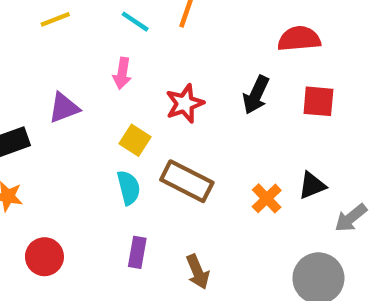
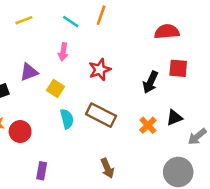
black arrow: (256, 95) -> (150, 82), moved
yellow square: (135, 140) -> (56, 89), moved
purple rectangle: (137, 252) -> (42, 171), moved
red circle: (44, 257) -> (20, 132), moved

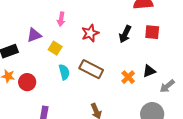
black arrow: (150, 82) -> (125, 34), moved

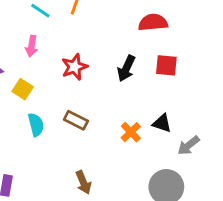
brown rectangle: (91, 69) -> (76, 120), size x0.7
black triangle: (149, 71) -> (162, 123), turned 40

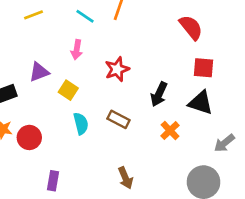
red semicircle: (153, 22) -> (191, 27), turned 56
black arrow: (126, 68) -> (159, 94), moved
black triangle: (162, 123) -> (201, 103), moved, size x1.4

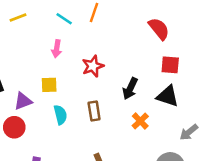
purple triangle: (39, 72) -> (23, 101), moved
yellow square: (68, 90) -> (49, 85), turned -35
brown rectangle: (118, 119) -> (94, 111), turned 54

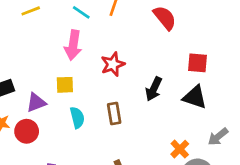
red semicircle: (159, 29) -> (165, 18), moved
pink arrow: (57, 49) -> (73, 45), size x1.5
orange cross: (140, 121) -> (180, 149), moved

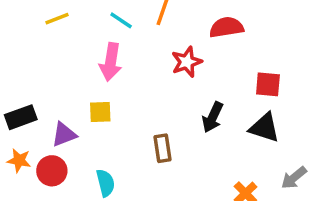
red semicircle: (165, 18) -> (226, 27), turned -60
red star: (113, 64) -> (187, 62), moved
cyan semicircle: (77, 118) -> (105, 183), moved

